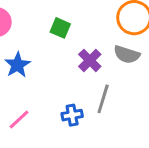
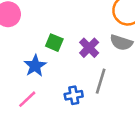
green square: (60, 28) -> (54, 43), moved
blue star: (17, 65) -> (35, 66), moved

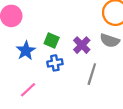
blue star: (35, 66) -> (26, 51), moved
blue cross: (74, 95) -> (55, 63), moved

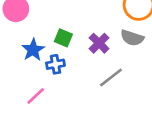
blue cross: (55, 63) -> (55, 64), moved
gray line: (92, 74) -> (111, 77), turned 35

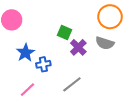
green square: (63, 38) -> (65, 33), moved
gray line: (111, 77) -> (72, 84), moved

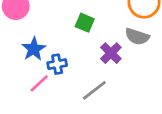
purple cross: (78, 47) -> (111, 53), moved
pink line: (28, 90) -> (39, 83), moved

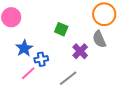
gray semicircle: (137, 37) -> (99, 39), turned 48

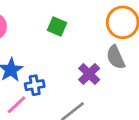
green square: (61, 29) -> (57, 27), moved

